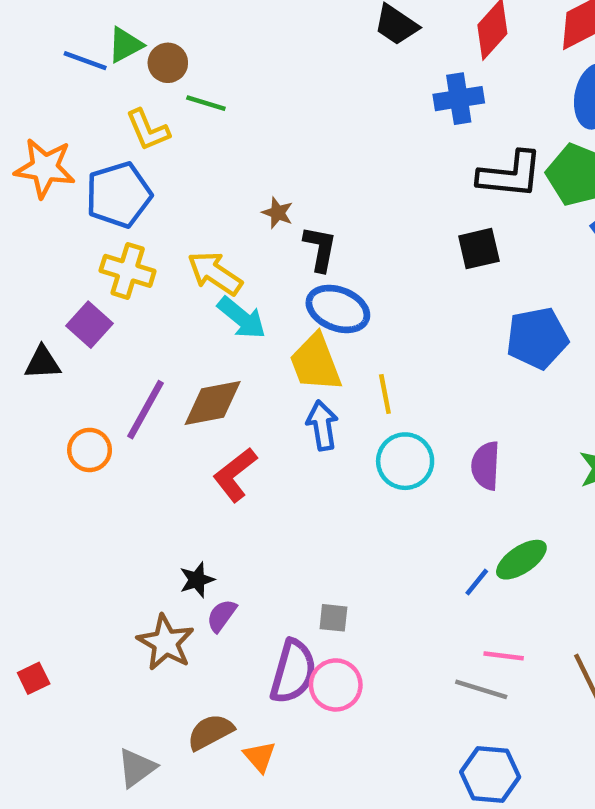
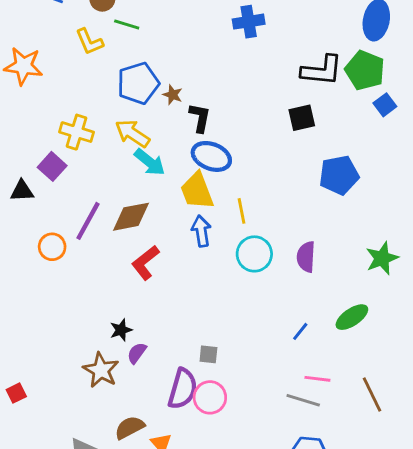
blue cross: (459, 99) -> (249, 22), moved
blue pentagon: (119, 195) -> (138, 83), moved
green ellipse: (521, 560) -> (352, 317), moved

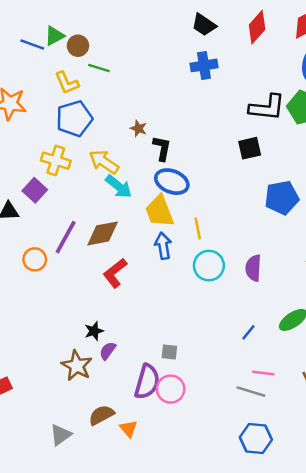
blue pentagon: (138, 83) -> (74, 119), moved

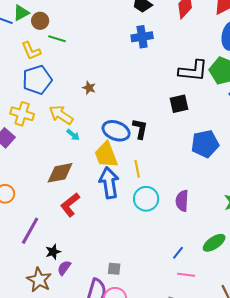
black L-shape: (162, 148) -> (140, 129), moved
cyan arrow: (119, 187) -> (73, 135), size x0.6
purple line: (66, 237) -> (30, 231), moved
blue arrow: (163, 246) -> (109, 183), size x1.4
pink line: (263, 373) -> (186, 275), moved

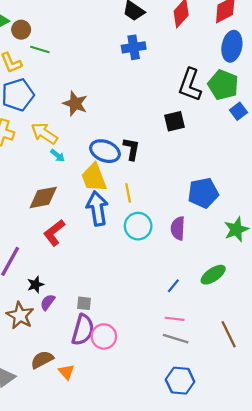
black L-shape: (193, 71) -> (190, 85), turned 104
brown star: (89, 88) -> (75, 104), size x1.6
blue pentagon: (205, 144) -> (203, 193), moved
gray square: (114, 269) -> (84, 303), moved
pink line: (186, 275) -> (175, 319), moved

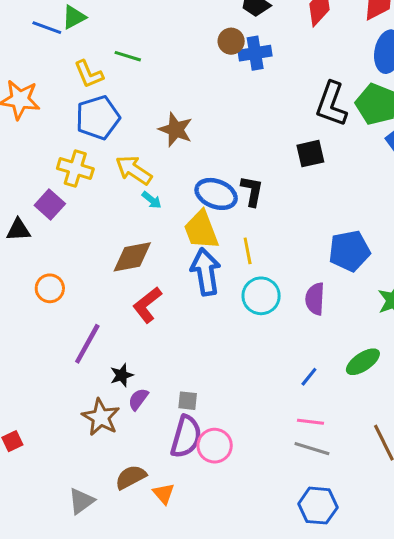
brown circle: (21, 30) -> (231, 41), moved

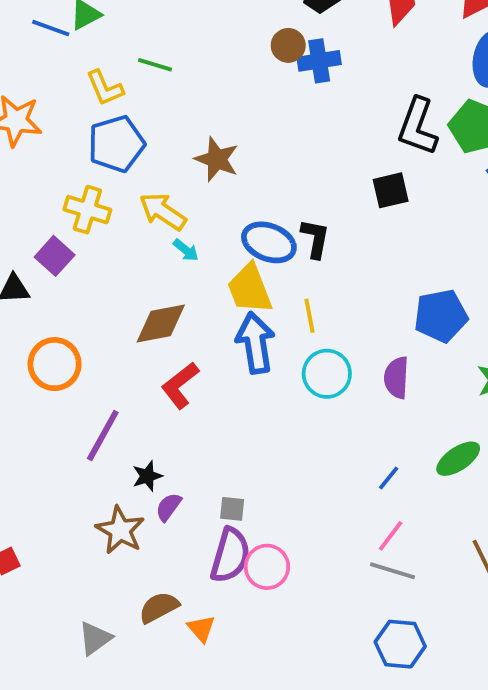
orange circle: (50, 288) -> (55, 364), size x1.4
pink line: (310, 422) -> (391, 536), turned -60

